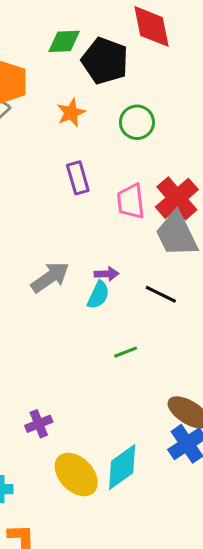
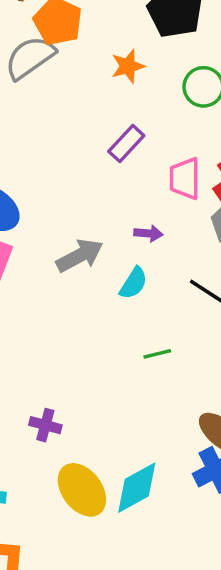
purple rectangle: (78, 178) -> (126, 143), turned 52
purple arrow: (106, 274) -> (148, 233), moved
purple cross: (39, 424) -> (45, 425), turned 30

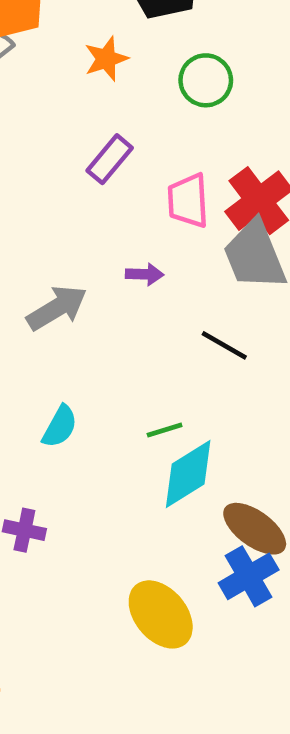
cyan semicircle: (133, 283) -> (60, 426), moved
cyan diamond: (137, 488) -> (188, 474), moved
yellow ellipse: (82, 490) -> (161, 614), moved

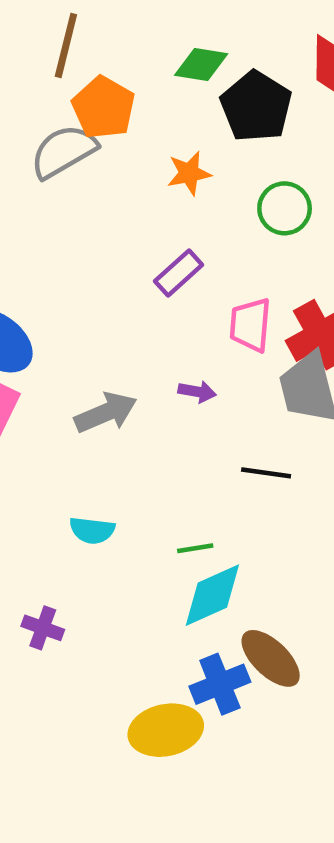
black line: (224, 345) -> (266, 473), turned -30
cyan semicircle: (60, 426) -> (92, 530), turned 60
blue cross: (249, 576) -> (220, 684), moved
yellow ellipse: (161, 614) -> (166, 730), turned -70

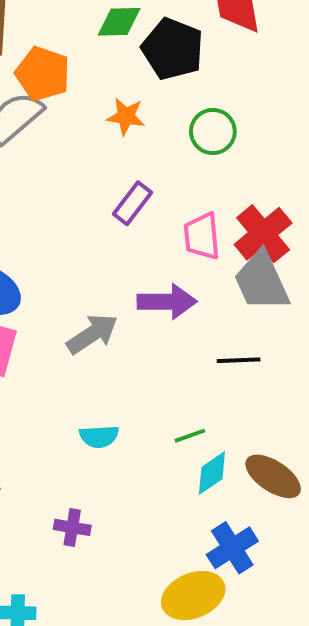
orange star: (189, 173) -> (126, 116), turned 30
purple arrow: (197, 392) -> (167, 302), size x1.8
cyan diamond: (212, 595) -> (212, 473), size x0.7
brown ellipse: (271, 658) -> (273, 476), moved

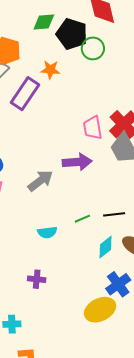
green circle: (213, 131) -> (93, 48), moved
purple rectangle: (133, 203) -> (25, 94), moved, size x1.5
black line: (239, 360) -> (114, 214), moved
green line: (190, 436) -> (82, 219), moved

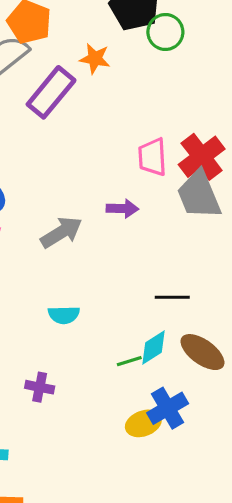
purple arrow: (77, 162) -> (122, 209), size x0.7
green line: (82, 219) -> (129, 361), moved
yellow ellipse: (100, 310) -> (143, 423), moved, size x0.7

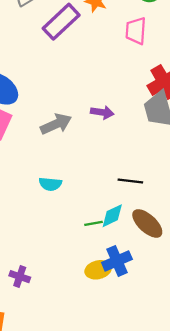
pink trapezoid: (152, 157) -> (136, 31), moved
purple cross: (40, 387) -> (20, 277), moved

